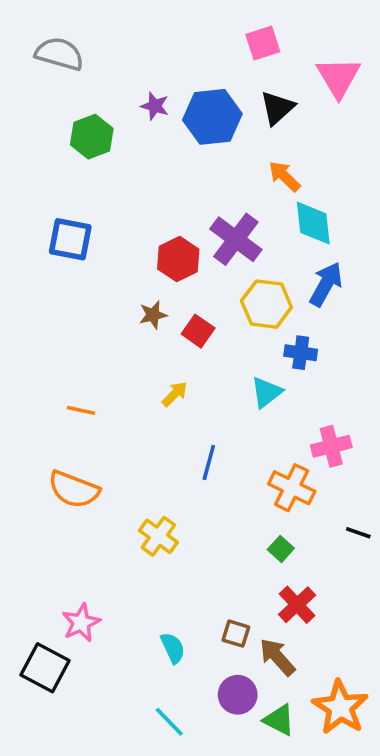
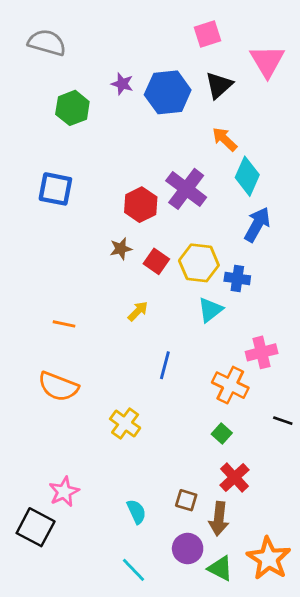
cyan diamond: (313, 223) -> (247, 176), turned 30
yellow hexagon: (266, 304) -> (199, 263), moved
brown arrow: (277, 657) -> (219, 519), turned -132

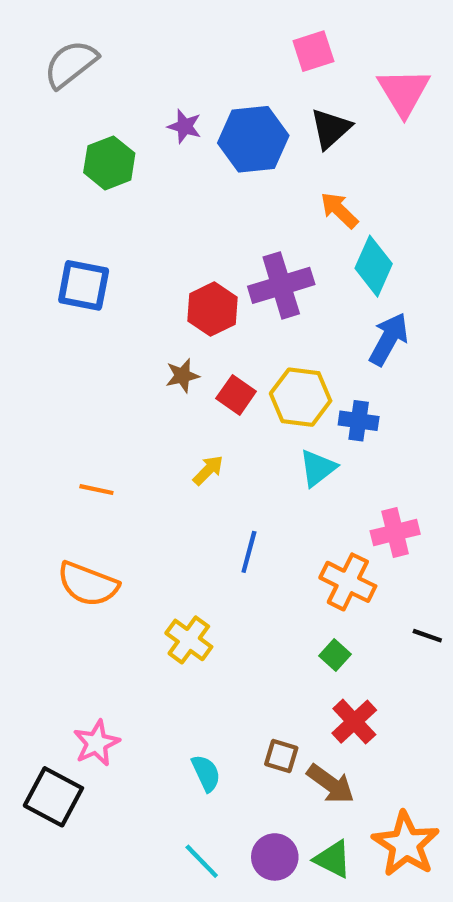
gray semicircle: (47, 43) -> (71, 64), turned -54
purple cross: (186, 189) -> (281, 285), turned 36
brown arrow: (219, 519) -> (331, 784), turned -60
purple circle: (188, 549) -> (275, 857), moved

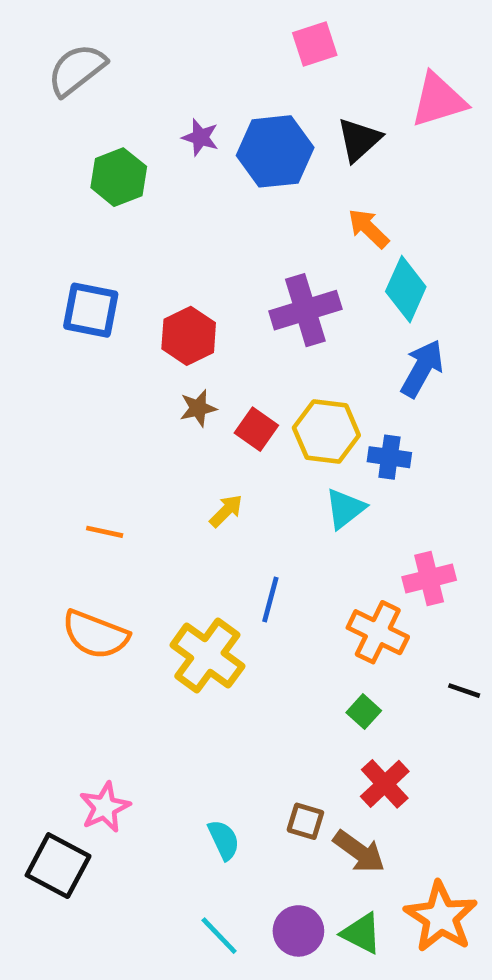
pink square: (313, 51) -> (315, 44), moved
pink triangle: (404, 92) -> (438, 100), turned 44
red hexagon: (212, 309) -> (189, 336), moved
yellow cross: (189, 640) -> (207, 656), moved, size x1.4

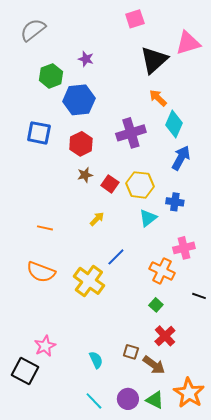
black triangle: (359, 140) -> (154, 60), size x1.4
blue hexagon: (275, 151) -> (79, 100), moved
blue cross: (389, 457) -> (175, 202), moved
blue line: (270, 600) -> (116, 257), turned 30

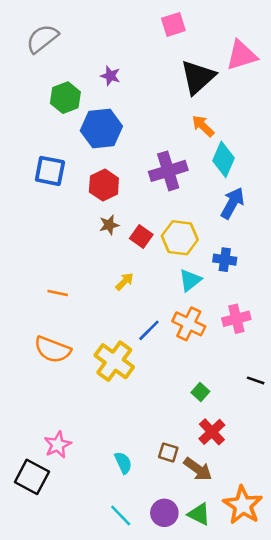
orange cross: (162, 271) -> (189, 324), moved

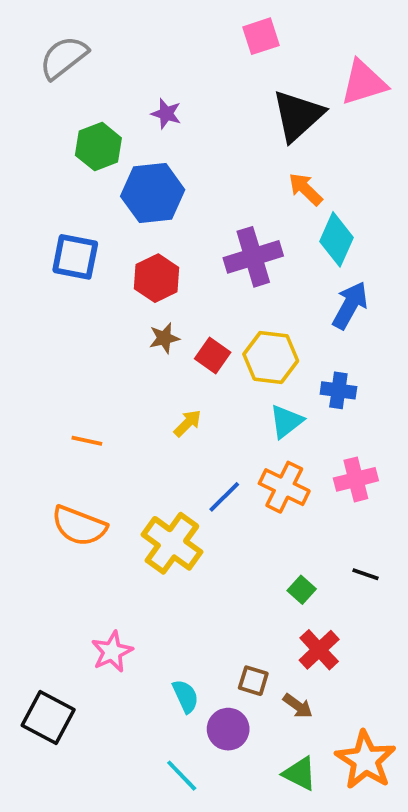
black line: (256, 380) -> (366, 574), moved
pink star: (58, 445) -> (112, 652), moved
brown arrow: (198, 469) -> (298, 706), size x0.7
purple circle: (164, 513) -> (228, 729), moved

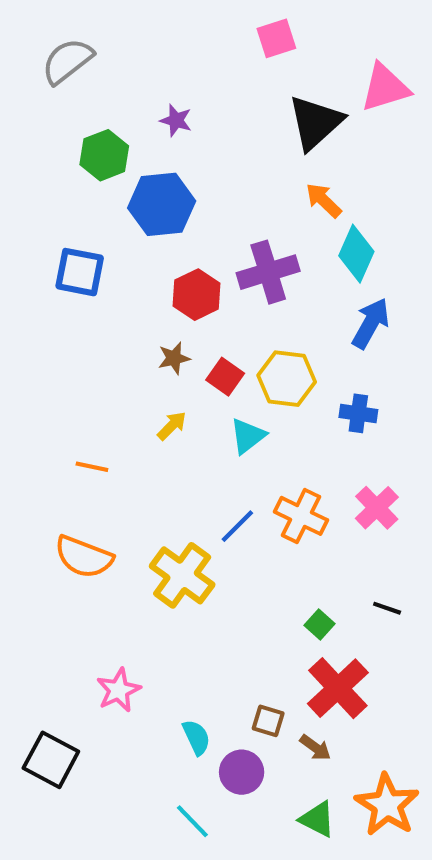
red hexagon: (157, 278) -> (196, 295), moved
cyan triangle: (286, 421) -> (248, 436), moved
yellow arrow: (187, 423) -> (172, 426), moved
pink cross: (356, 479) -> (377, 508), turned -30
red cross: (319, 650) -> (338, 688), size x1.4

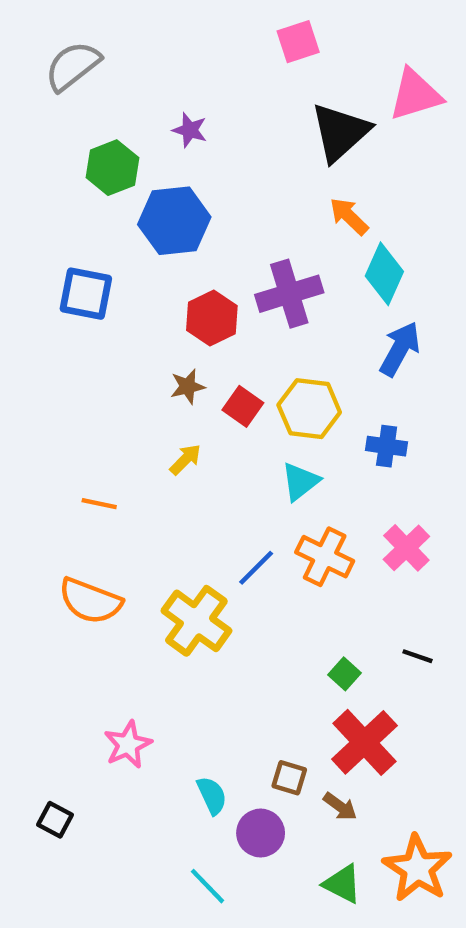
cyan triangle: (248, 436) -> (300, 482), moved
black square: (51, 760) -> (55, 820), size x0.6

